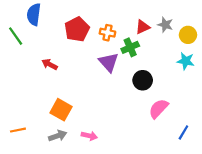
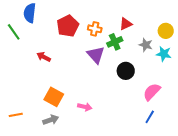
gray star: (165, 25) -> (146, 45), moved
pink semicircle: (158, 109) -> (152, 92), moved
blue line: (183, 132) -> (150, 117), moved
pink arrow: (89, 136) -> (85, 107), moved

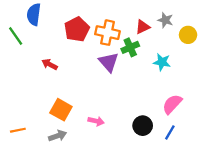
orange cross: (95, 29) -> (107, 33), size x1.5
gray star: (146, 45) -> (165, 20), moved
cyan star: (164, 54) -> (162, 62), moved
black circle: (126, 71) -> (143, 126), moved

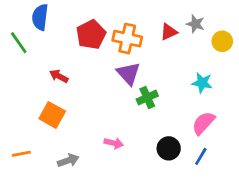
green cross: (130, 47) -> (147, 98), moved
cyan star: (162, 62) -> (202, 83), moved
orange square: (61, 110) -> (52, 115), moved

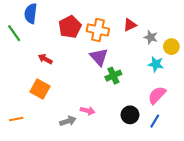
gray star: (195, 24) -> (151, 37), moved
yellow circle: (222, 41) -> (171, 47), moved
gray arrow: (68, 160) -> (68, 121), moved

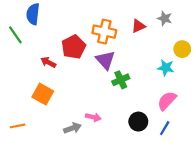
red pentagon: (70, 27) -> (74, 47), moved
gray star: (151, 37) -> (165, 18), moved

